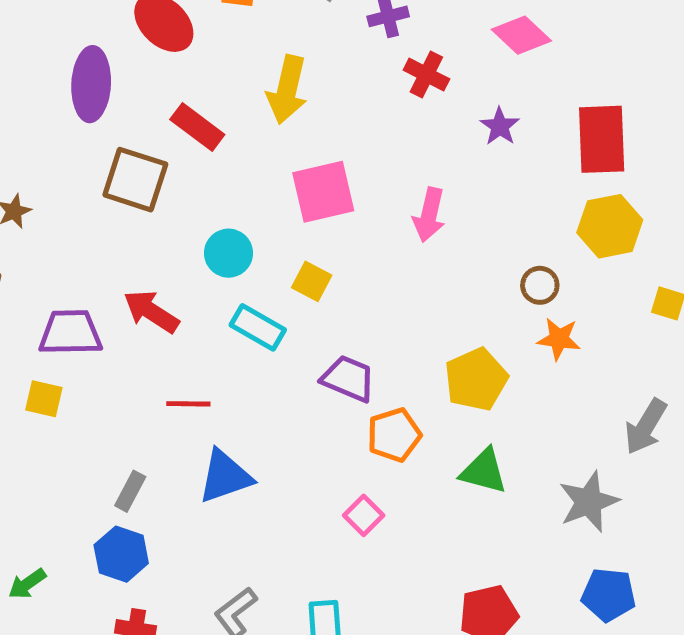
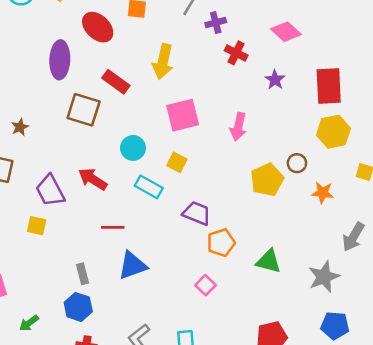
purple trapezoid: (70, 333) -> (50, 191), turned -116
orange star: (559, 339) -> (323, 193), moved
yellow pentagon: (476, 379) -> (267, 180), moved
gray rectangle: (130, 491) -> (83, 274), turned -42

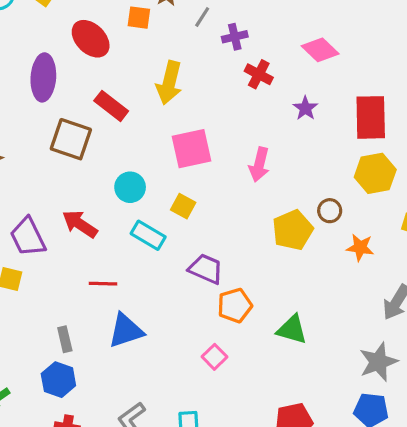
gray star: (324, 277) -> (378, 362), moved

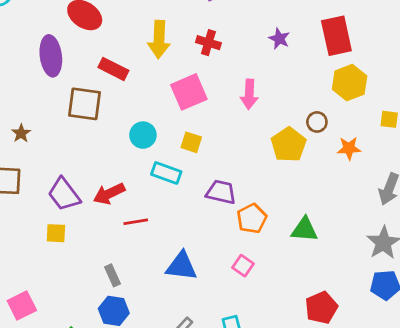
red cross: (259, 74) -> (208, 43), moved
red arrow: (80, 224) -> (109, 194), moved, turned -48
blue triangle: (126, 331) -> (181, 266), moved, turned 36

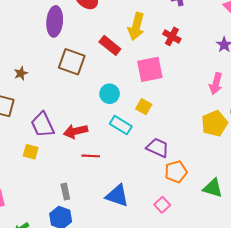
red rectangle: (113, 69) -> (110, 45), moved
pink arrow: (249, 94) -> (216, 84), moved

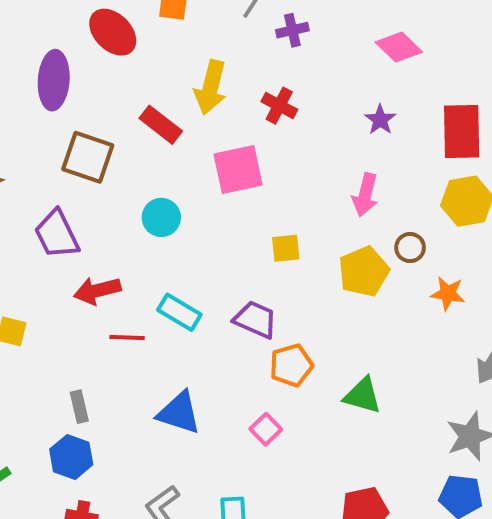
yellow square: (144, 107) -> (286, 248), moved, turned -35
purple trapezoid: (43, 125) -> (57, 234), moved
cyan rectangle: (121, 125) -> (179, 312), moved

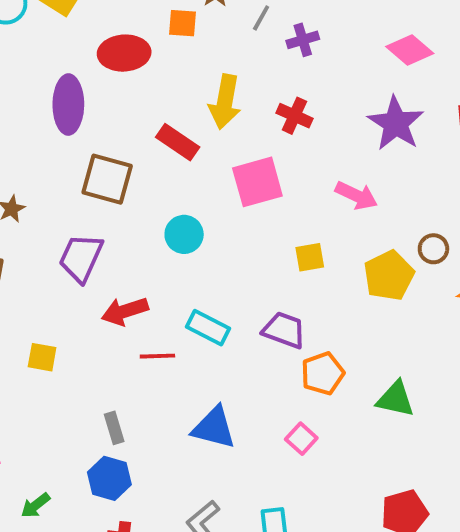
red ellipse: (113, 32) -> (124, 53), turned -45
purple star: (380, 120) -> (396, 123), size x1.8
pink arrow: (365, 195) -> (356, 195), moved, turned -75
purple trapezoid: (57, 234) -> (81, 258), turned 54

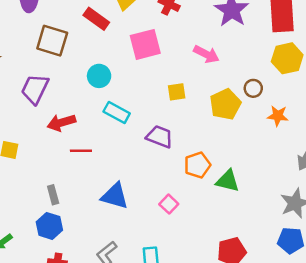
cyan rectangle: (208, 328) -> (117, 113), moved
orange pentagon: (323, 373) -> (197, 165), moved

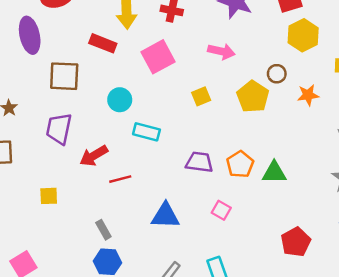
purple trapezoid: (160, 137) -> (199, 162), moved

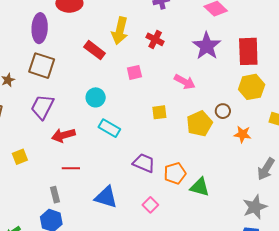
pink square: (158, 57) -> (134, 72), size x0.6
brown square: (64, 76) -> (42, 66), moved
red line: (120, 179) -> (71, 168), moved
yellow square: (49, 196) -> (20, 157), turned -35

